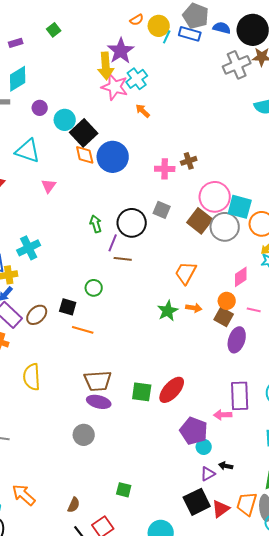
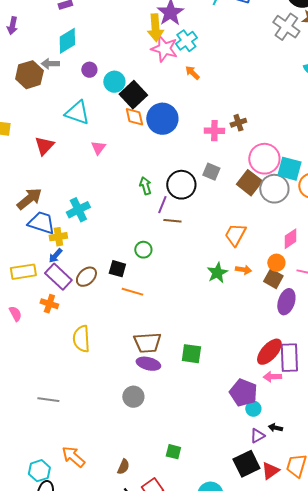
gray cross: (237, 65) -> (286, 27), turned -32
red ellipse: (172, 390) -> (269, 352), moved

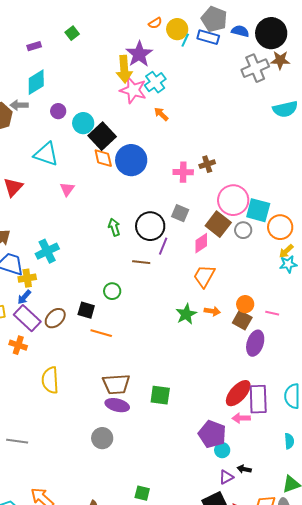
gray cross: (286, 27) -> (255, 68), turned 32
gray circle: (274, 189) -> (243, 230), size x0.6
purple line: (162, 205) -> (163, 246), moved
pink diamond: (290, 239) -> (201, 243), moved

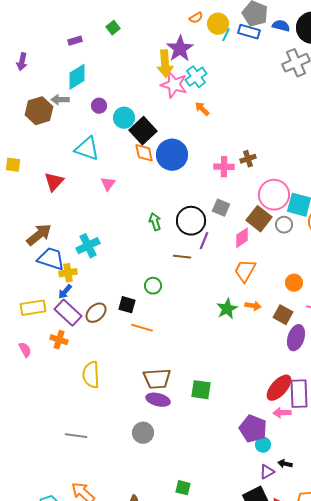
orange circle: (245, 304) -> (294, 283), moved
gray line: (17, 441) -> (76, 436), moved

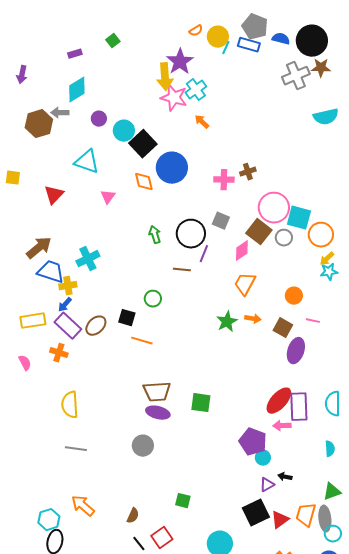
orange diamond: (144, 153) -> (144, 182), moved
yellow semicircle: (91, 375) -> (70, 405), moved

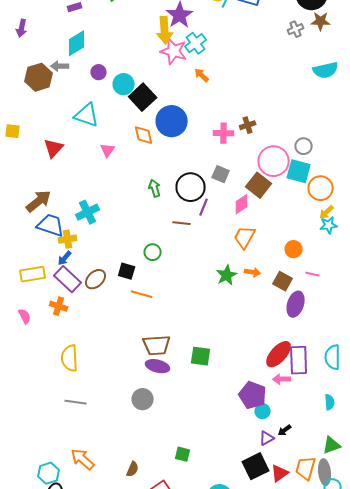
gray cross: (296, 76) -> (296, 29), size x0.6
gray circle: (284, 238) -> (304, 146), moved
black arrow: (285, 477) -> (285, 430), turned -48

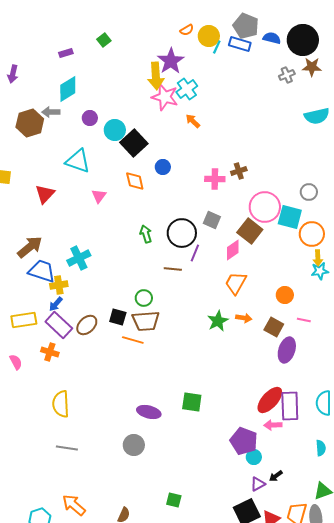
blue circle: (172, 121) -> (163, 167), size x0.5
gray circle: (304, 146) -> (309, 192), moved
yellow arrow: (327, 212) -> (318, 258), turned -49
brown trapezoid: (157, 345) -> (146, 321), moved

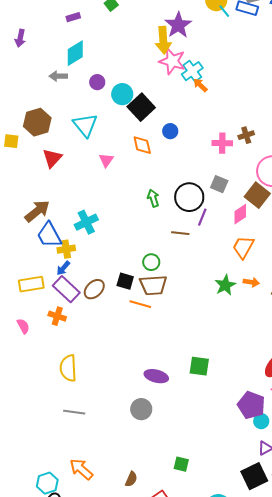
cyan line: (217, 47) -> (224, 11), turned -64
cyan cross: (187, 89) -> (192, 71), moved
brown hexagon: (30, 123) -> (37, 122), moved
cyan triangle: (78, 161) -> (85, 125), turned 32
blue trapezoid: (42, 271) -> (49, 235), turned -136

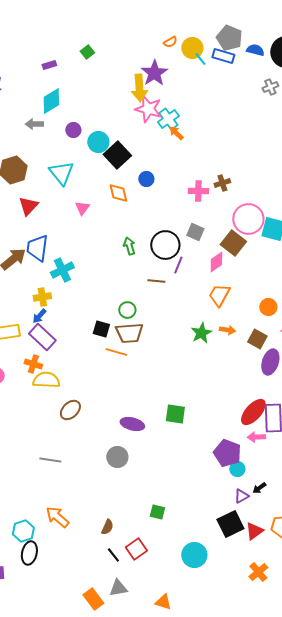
blue trapezoid: (49, 235) -> (37, 248), moved, turned 36
brown ellipse: (94, 289) -> (70, 410), moved
yellow semicircle: (68, 368) -> (46, 380), moved, turned 96

